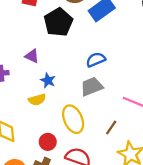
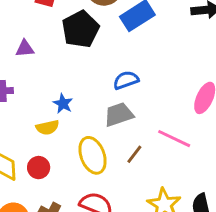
purple triangle: (32, 56) -> (25, 49), moved, turned -32
brown line: (111, 128) -> (134, 154), moved
red circle: (48, 142) -> (39, 168), moved

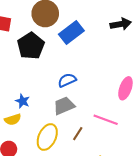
yellow ellipse: (93, 155) -> (47, 137), turned 50

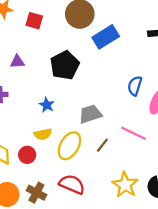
black pentagon: (31, 46) -> (65, 65), moved
blue semicircle: (67, 80) -> (135, 86), moved, turned -54
yellow semicircle: (13, 119) -> (43, 134), moved

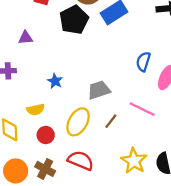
black pentagon: (65, 65) -> (74, 20), moved
yellow semicircle: (43, 134) -> (36, 110), moved
red circle: (27, 155) -> (46, 135), moved

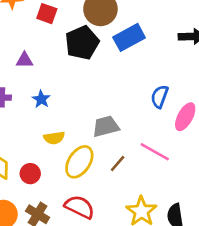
blue star: (55, 81) -> (41, 99), moved
yellow semicircle: (36, 110) -> (54, 138), moved
red circle: (46, 135) -> (30, 174), moved

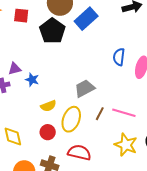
purple triangle: (24, 60) -> (15, 69), moved
pink line: (155, 152) -> (124, 113), moved
red circle: (30, 174) -> (48, 132), moved

